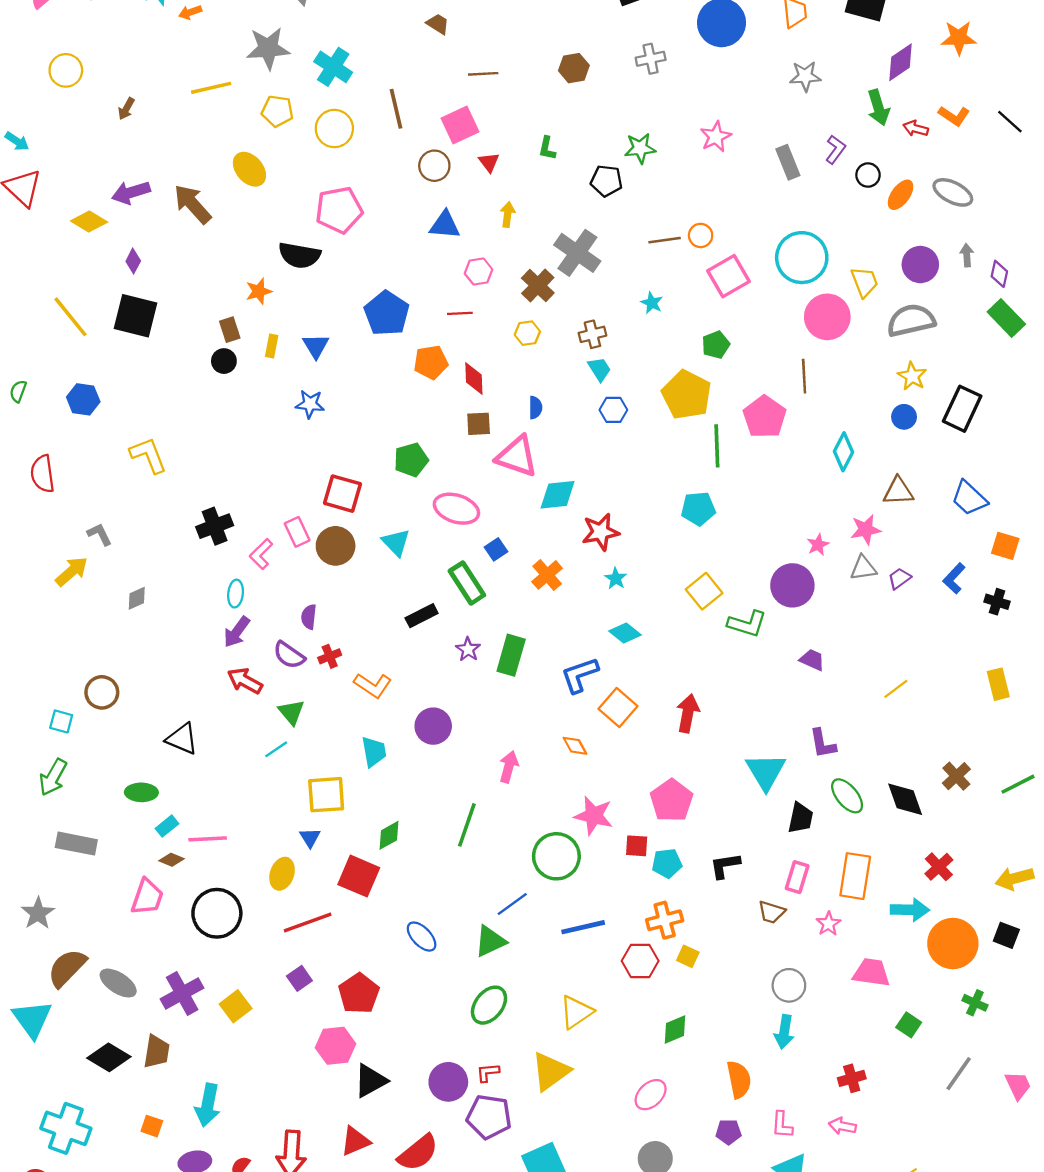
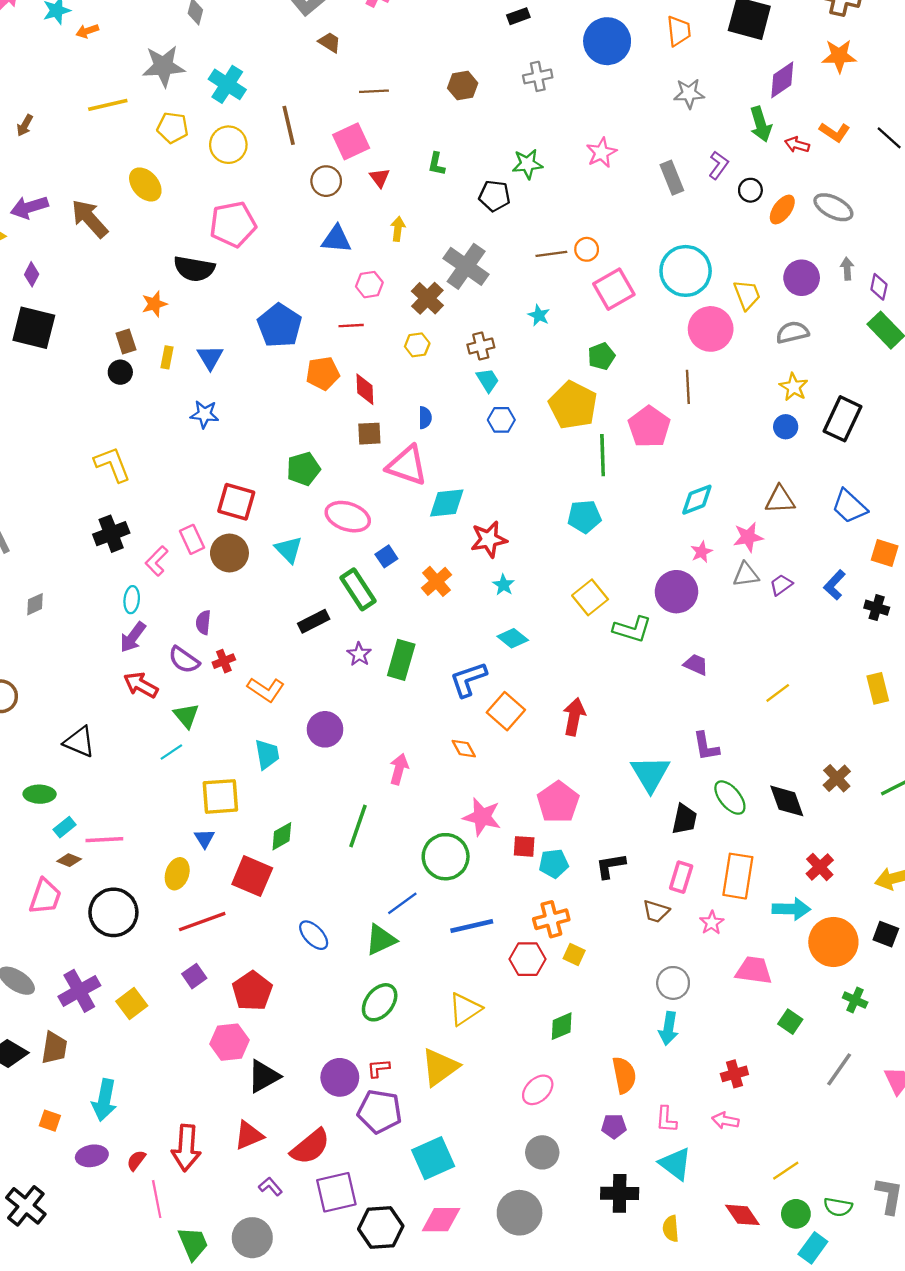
gray semicircle: (911, 320) -> (792, 332), size x0.7
cyan diamond: (844, 452) -> (697, 500), moved, turned 42
yellow L-shape: (148, 455) -> (112, 464), moved

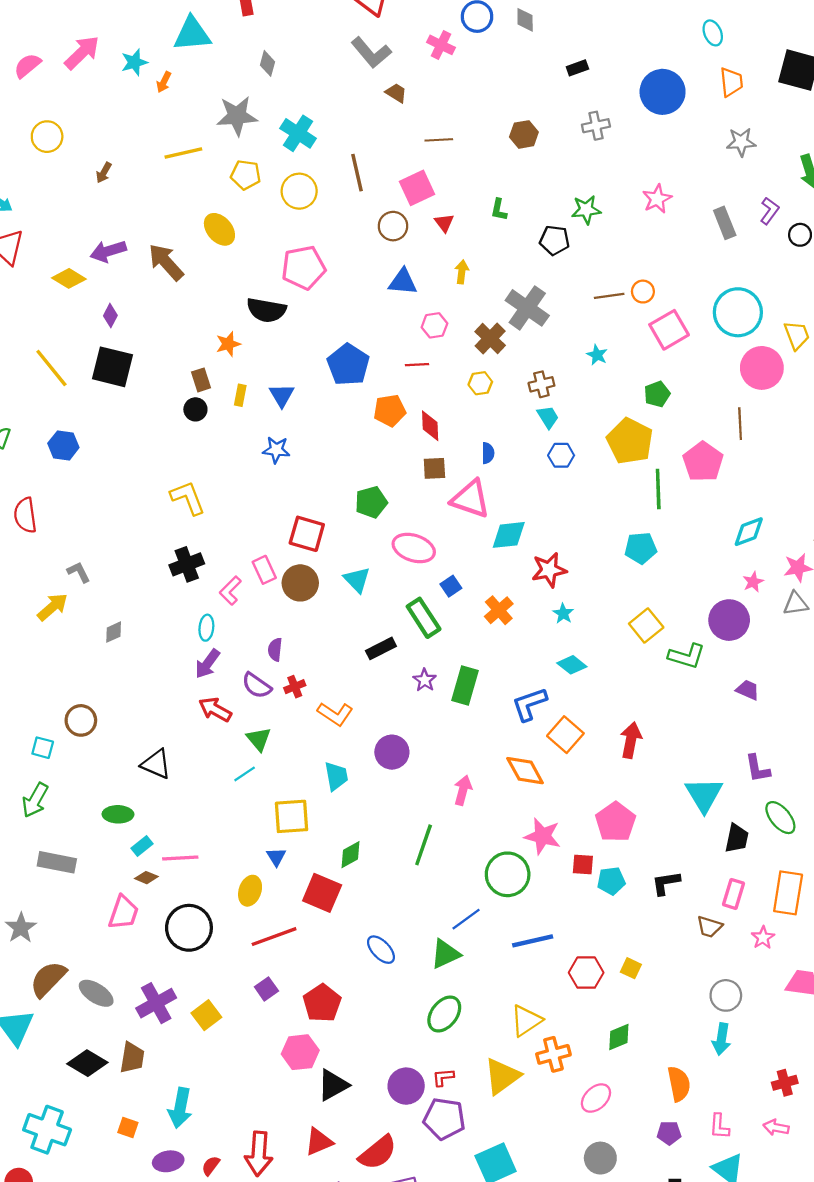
orange arrow: (87, 31) -> (164, 82), turned -45
orange diamond: (464, 749) -> (525, 771), size x1.6
orange cross: (551, 919) -> (553, 1054), moved

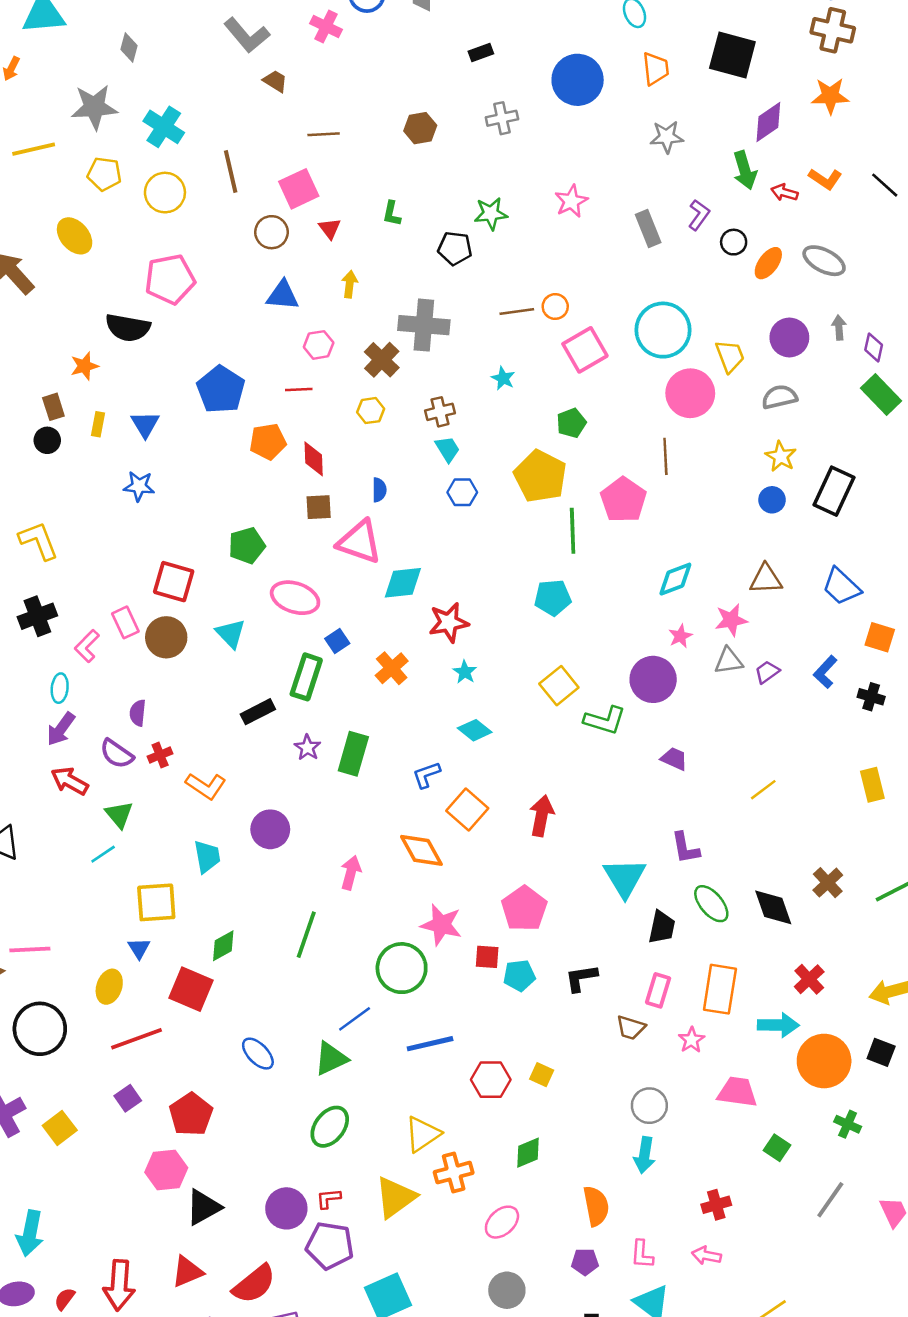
gray cross: (527, 308) -> (424, 325), turned -30
green rectangle: (424, 618) -> (306, 677), turned 51
blue L-shape: (529, 704) -> (426, 775), size x0.7

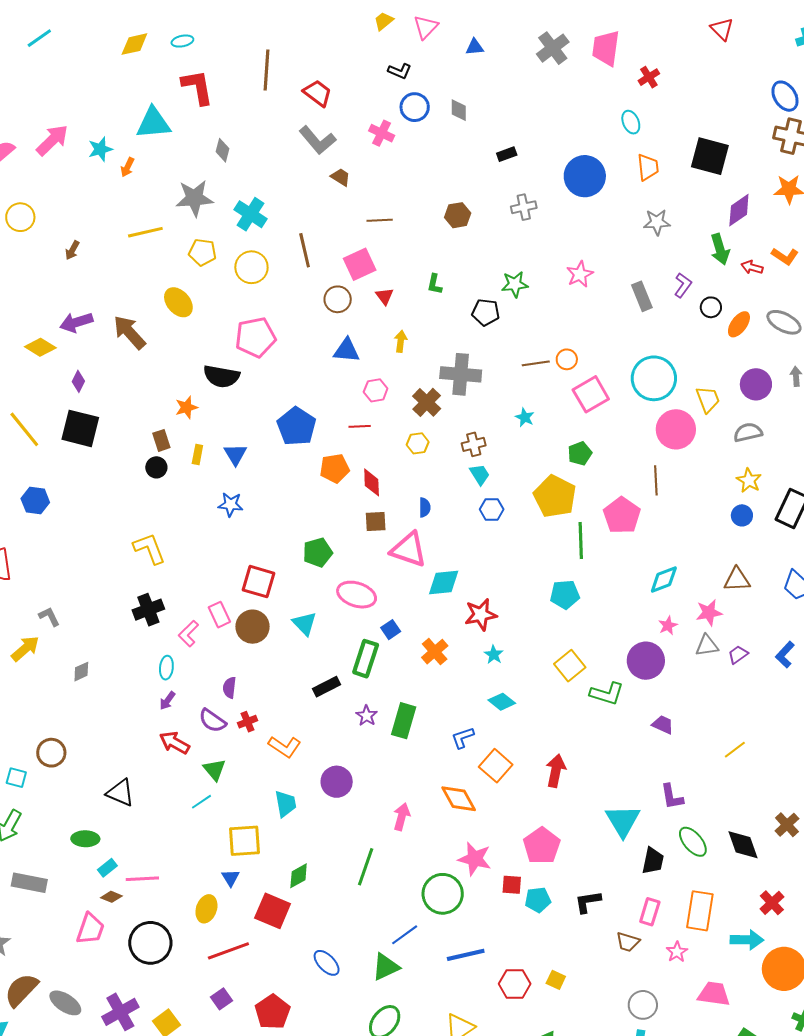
purple arrow: (61, 729) -> (167, 701), size x0.7

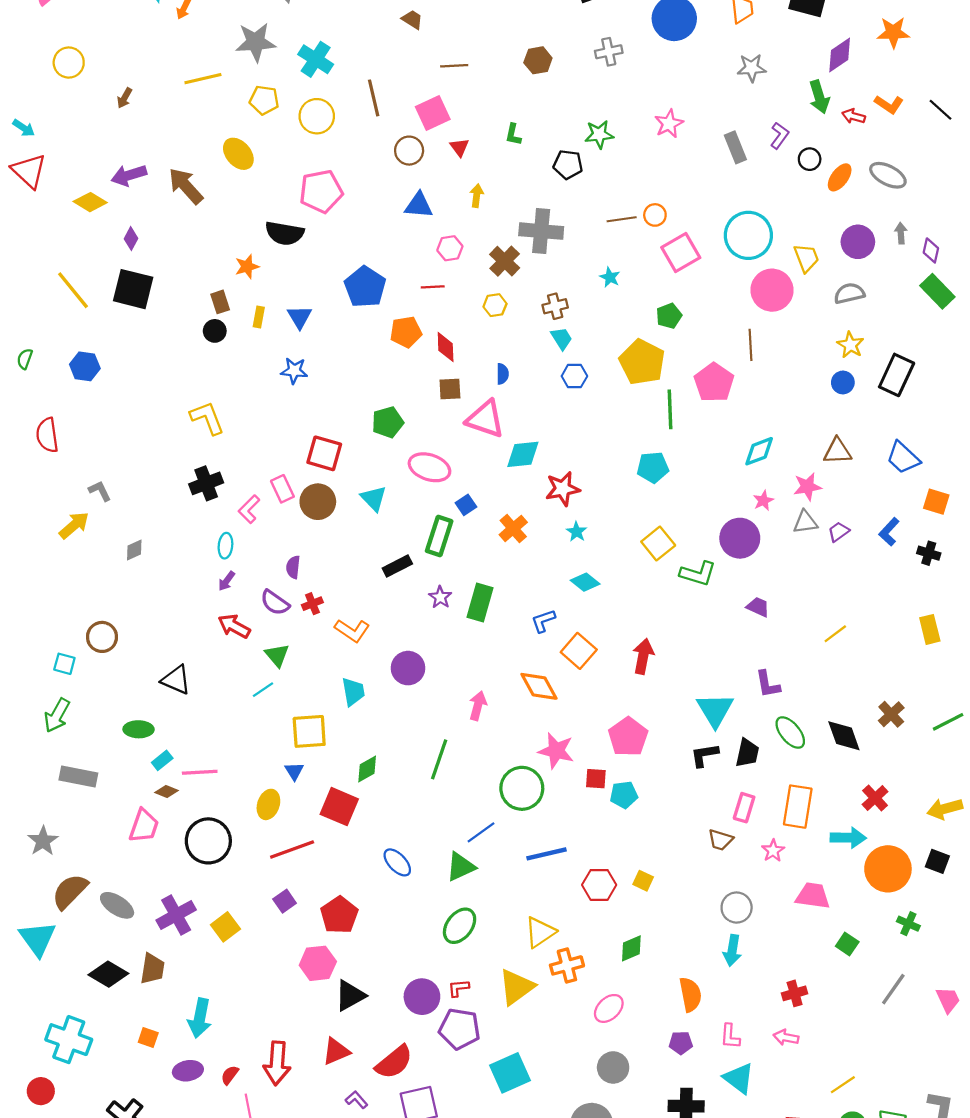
black L-shape: (588, 902) -> (704, 755), moved

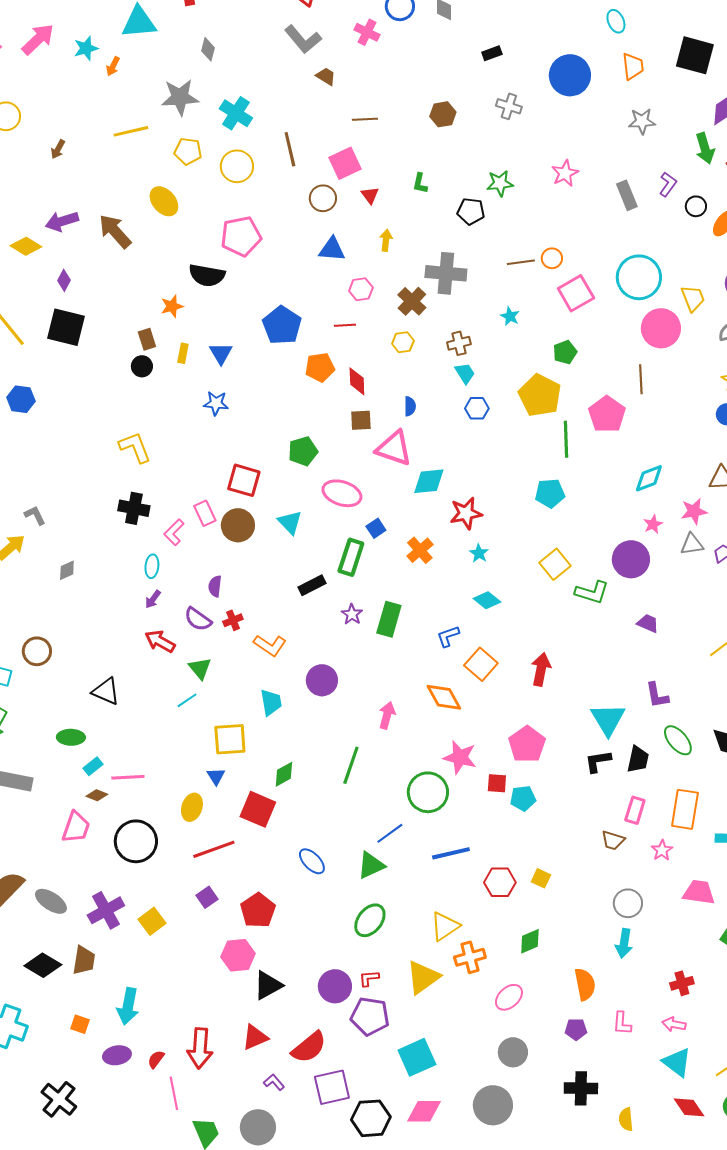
gray cross: (609, 52) -> (509, 106), turned 30
black cross: (206, 483) -> (134, 508), turned 32
cyan triangle: (739, 1078) -> (677, 1062), moved

